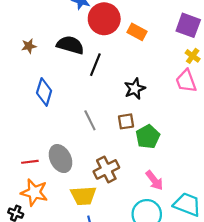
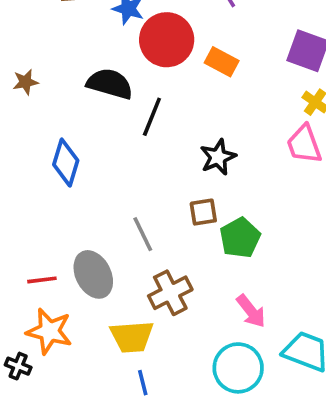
brown star: (29, 46) -> (25, 82), moved
gray line: (90, 120) -> (143, 234), moved

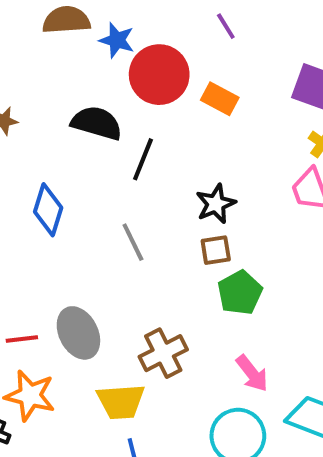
brown square: (203, 212) -> (216, 250), moved
gray line: (143, 234) -> (133, 242), moved

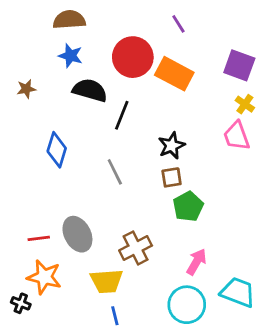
blue star: (117, 40) -> (71, 56), moved
orange rectangle: (220, 99) -> (174, 74), size x1.5
pink arrow: (252, 373) -> (196, 262), turned -112

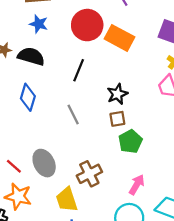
black semicircle: (90, 90) -> (31, 56), moved
red line: (39, 238) -> (14, 166), turned 49
yellow trapezoid: (107, 281) -> (67, 200), turned 76

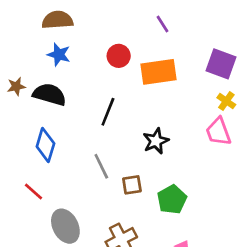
red circle: (87, 25) -> (119, 56), size x0.6
orange rectangle: (120, 38) -> (159, 72), turned -36
brown square: (117, 119) -> (132, 185), moved
red line: (14, 166) -> (34, 192), moved

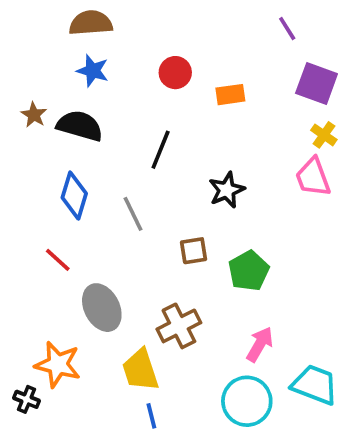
purple line: (163, 24) -> (287, 28), moved
orange rectangle: (159, 72) -> (230, 95), size x0.6
brown star: (16, 86) -> (34, 115), turned -30
gray line: (101, 166) -> (133, 214), moved

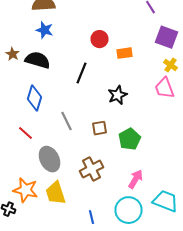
red circle: (175, 73) -> (100, 39), moved
orange rectangle: (230, 95) -> (124, 53), moved
gray line: (133, 214) -> (66, 121), moved
yellow trapezoid: (140, 370) -> (56, 193), moved
blue line: (151, 416) -> (92, 217), moved

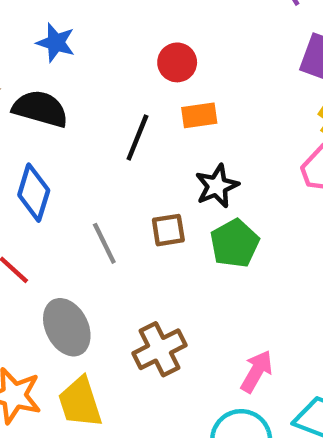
orange rectangle: (124, 53) -> (199, 115), moved
brown square: (100, 128) -> (168, 230), moved
green pentagon: (130, 139) -> (235, 243), moved

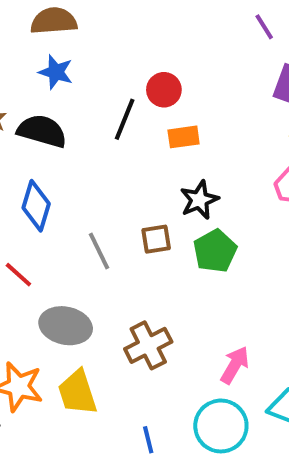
black line: (137, 137) -> (125, 119), moved
gray ellipse: (67, 327) -> (66, 326), turned -51

